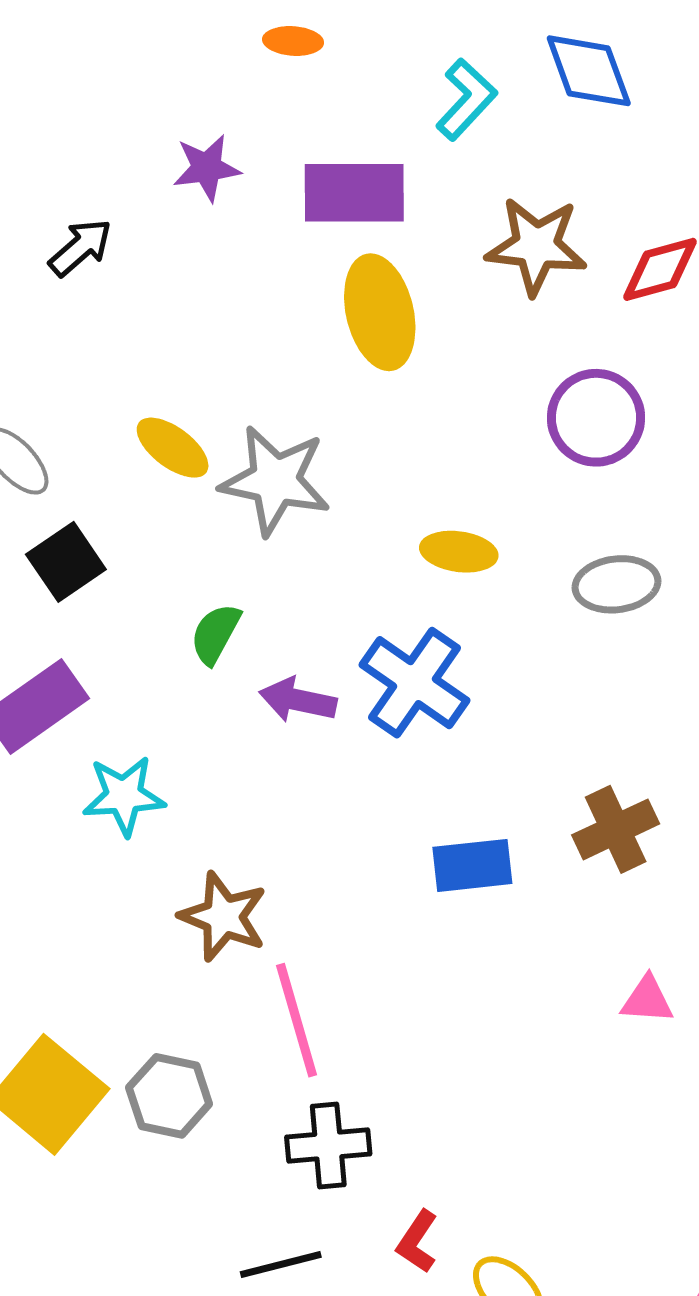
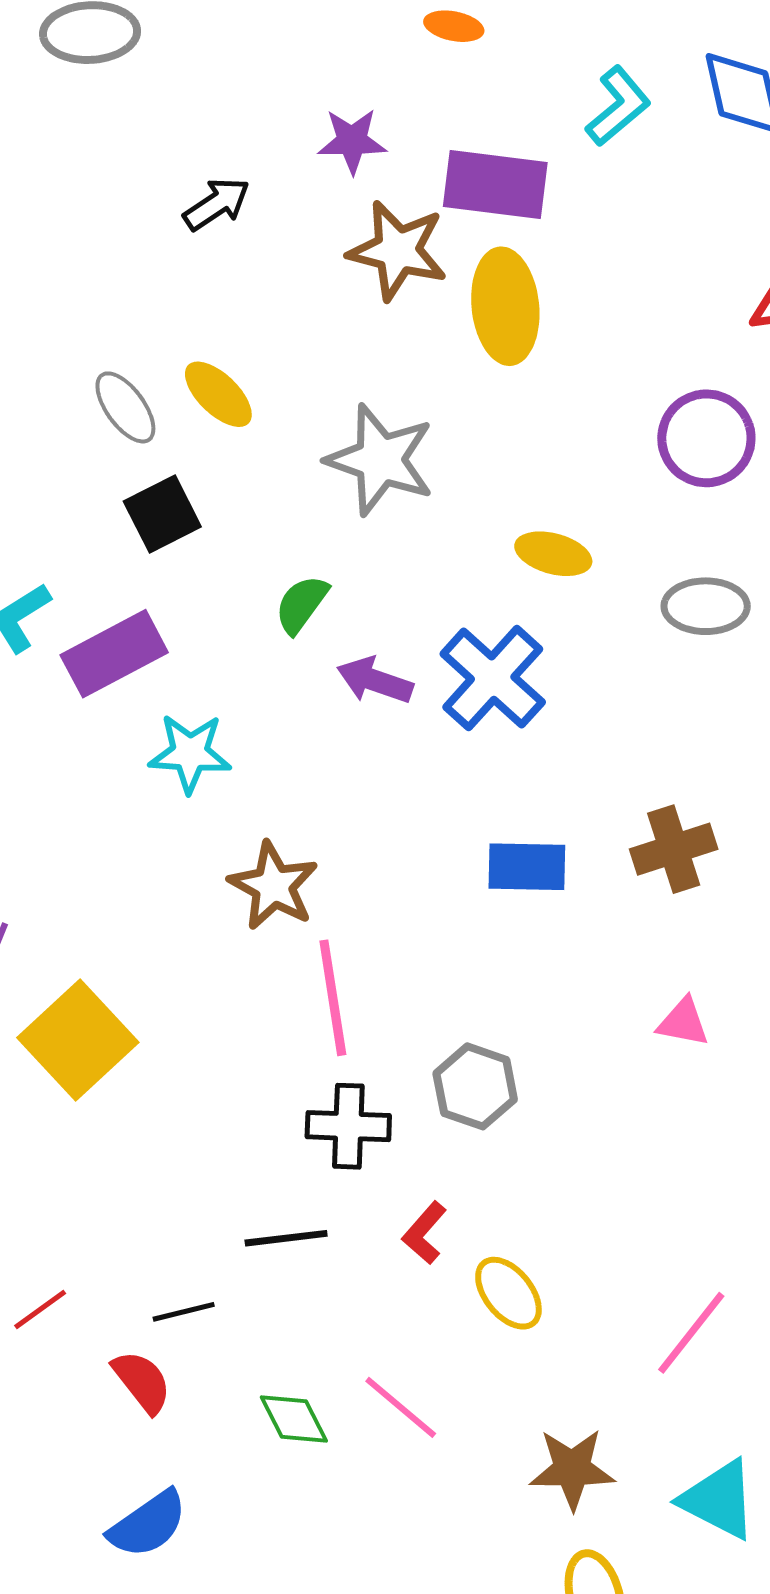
brown star: (536, 246) -> (398, 250), moved
yellow ellipse: (173, 448) -> (218, 394), moved
gray hexagon: (169, 1096) -> (475, 1086), moved

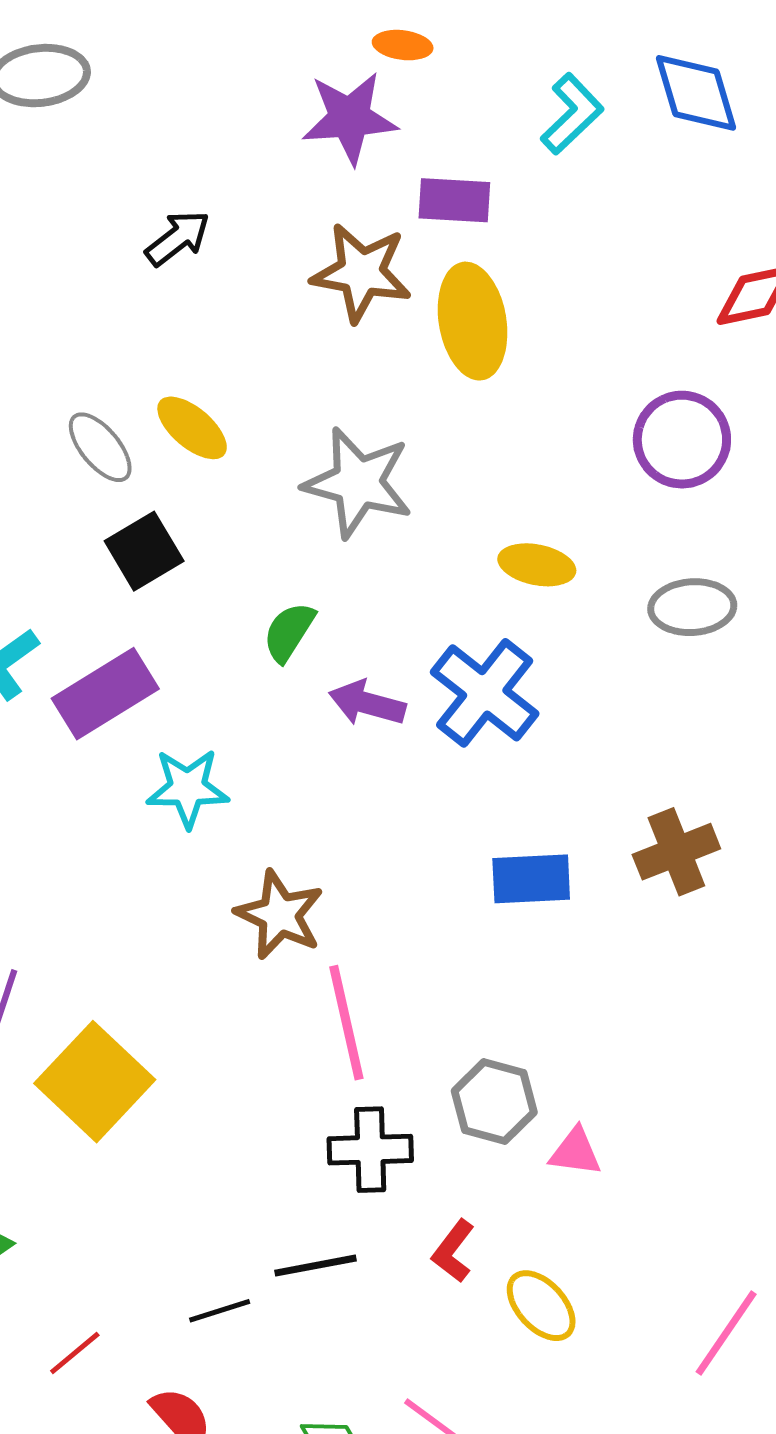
purple star: (352, 141) -> (350, 118), moved, size x1.4
purple rectangle: (495, 184) -> (454, 200), size x0.7
pink triangle: (683, 1022) -> (575, 1152), moved
black line: (184, 1312) -> (220, 1311), moved

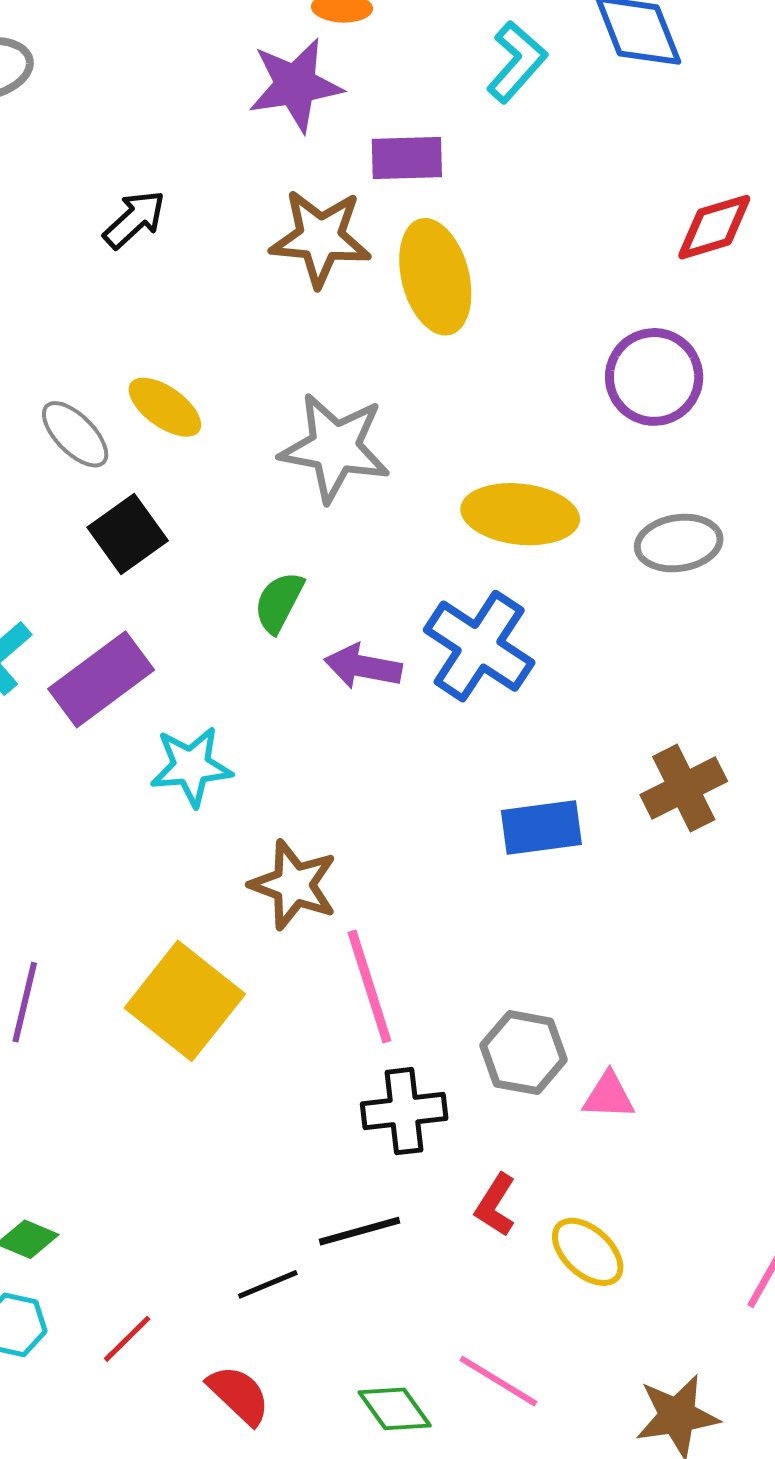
yellow ellipse: (537, 565) -> (520, 514), size x1.5
yellow square: (95, 1082) -> (185, 1001), moved

